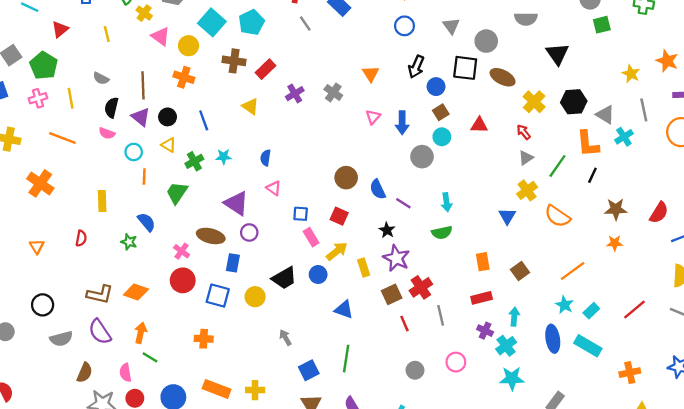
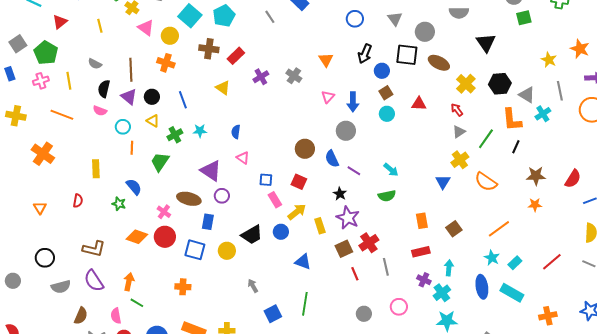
gray circle: (422, 157) -> (346, 131), moved
cyan arrow: (447, 202) -> (391, 170), turned -42
orange diamond: (136, 292) -> (137, 237), moved

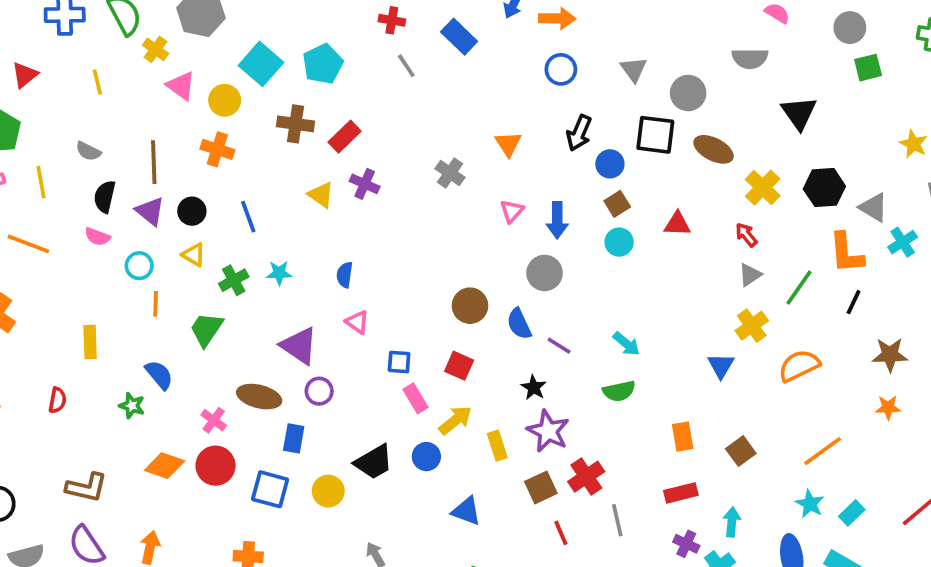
purple cross: (261, 77) -> (365, 184), moved, turned -35
orange semicircle: (486, 182) -> (799, 366), turned 120

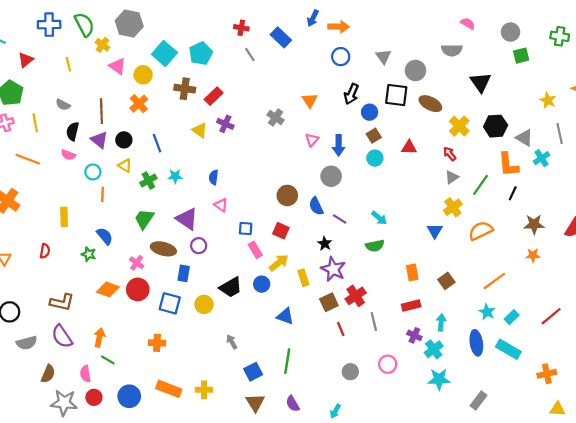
orange cross: (217, 149) -> (139, 104), turned 30
green trapezoid: (206, 329) -> (144, 219), moved

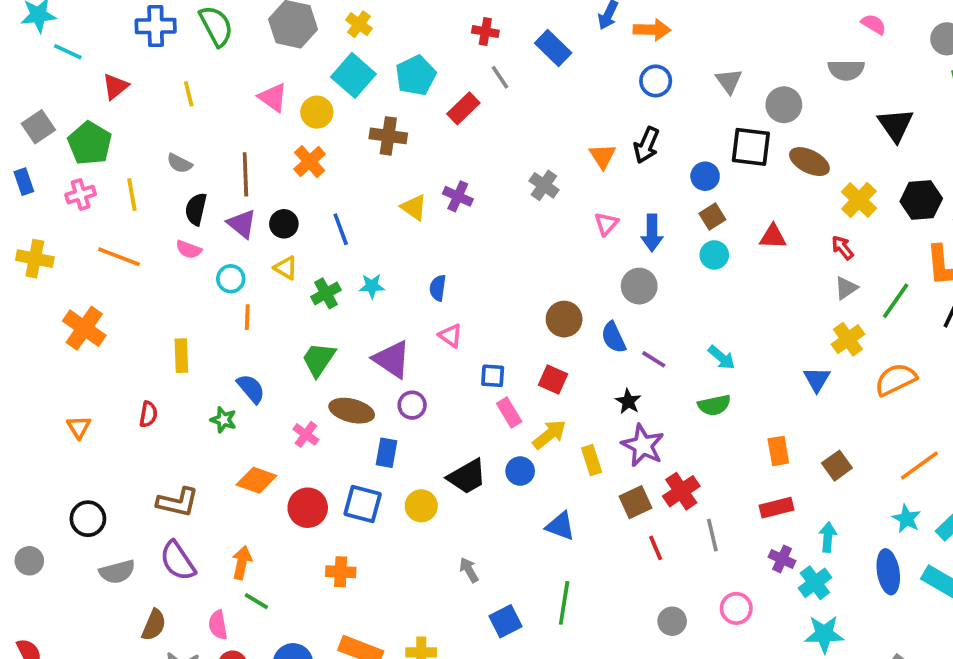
yellow cross: (103, 45) -> (359, 24), moved
black arrow: (351, 94) -> (646, 145), moved
red rectangle: (214, 96) -> (463, 108), moved
red circle: (138, 289) -> (308, 508), moved

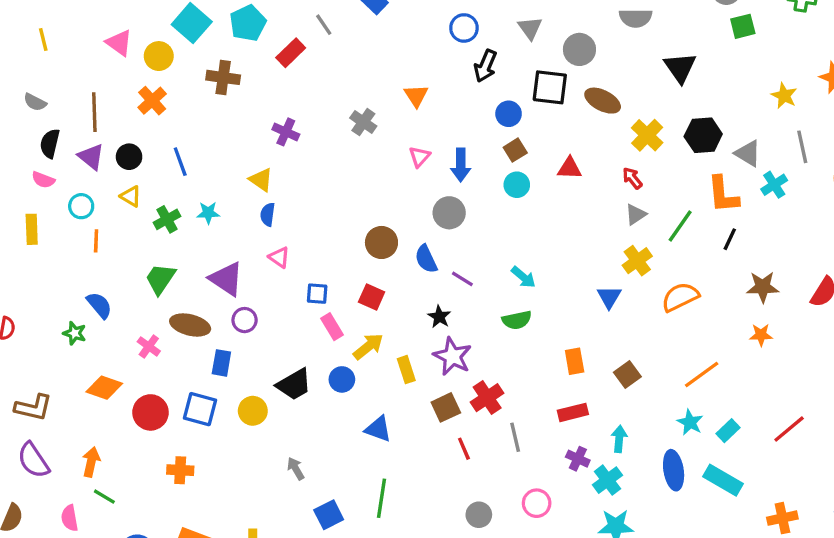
black arrow: (646, 145) -> (485, 66), moved
yellow triangle: (414, 207) -> (261, 180), moved
yellow rectangle: (181, 356) -> (32, 229), moved

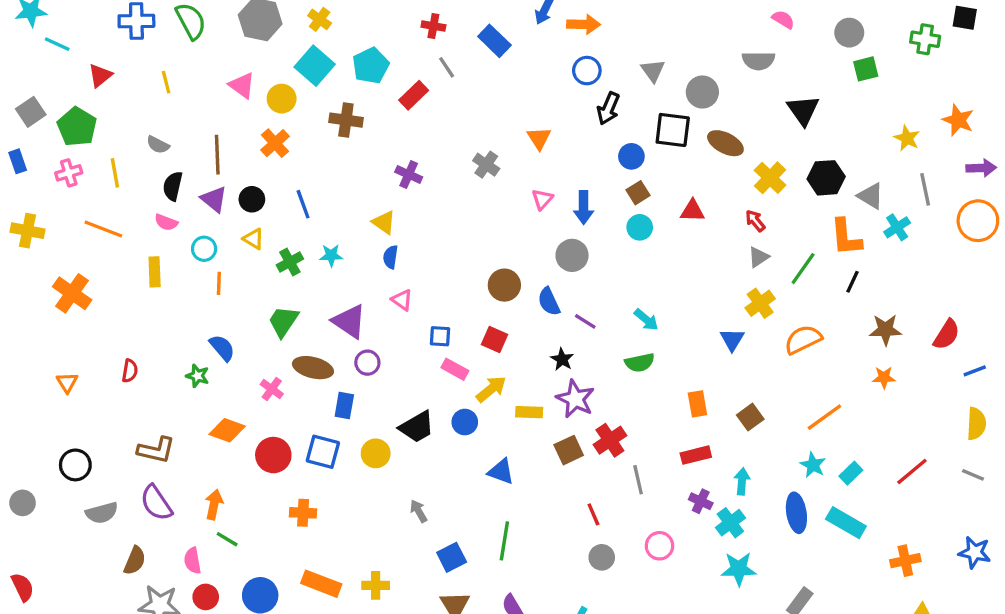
pink rectangle: (332, 327) -> (455, 369), turned -30
yellow rectangle: (406, 370) -> (529, 412), turned -70
red line: (464, 449) -> (593, 514), moved

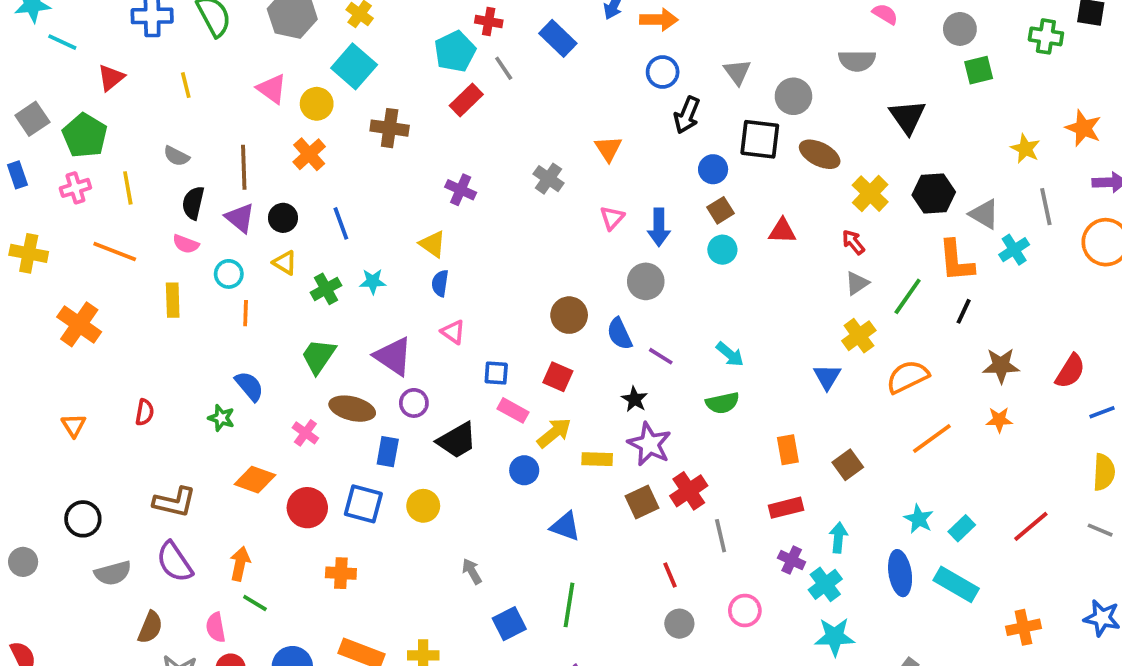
cyan pentagon: (371, 66) -> (455, 51), moved
orange line: (824, 417) -> (932, 438), moved
black trapezoid: (417, 427) -> (457, 440), moved

